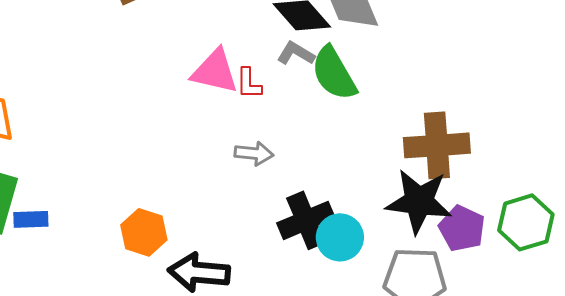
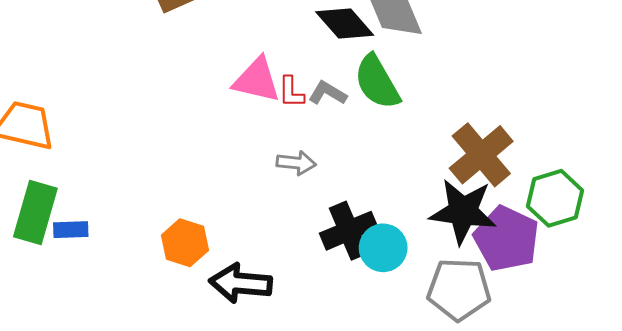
gray L-shape: (296, 53) -> (328, 93), moved
brown cross: (437, 145) -> (481, 155), turned -36
green hexagon: (526, 222) -> (555, 198), moved
purple pentagon: (462, 228) -> (506, 239), size x1.4

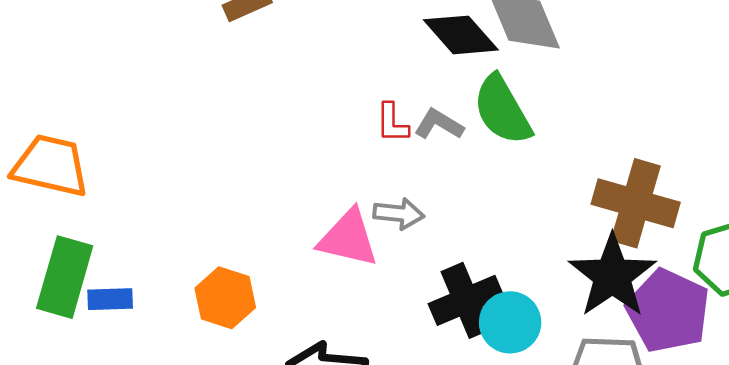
pink triangle: (257, 80) -> (348, 238), moved
brown cross: (481, 155) -> (636, 203), turned -34
black star: (463, 211) -> (612, 276), turned 30
orange hexagon: (185, 243) -> (225, 298), moved

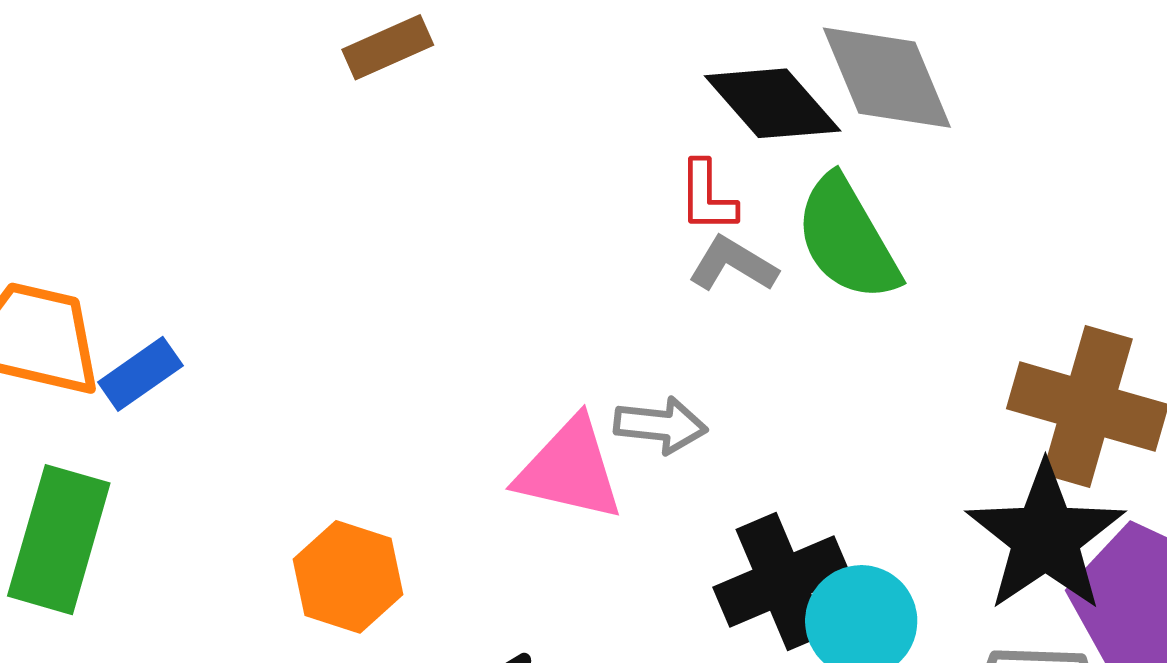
red L-shape: (392, 123) -> (707, 197), moved
blue rectangle: (110, 299) -> (140, 374), moved, turned -33

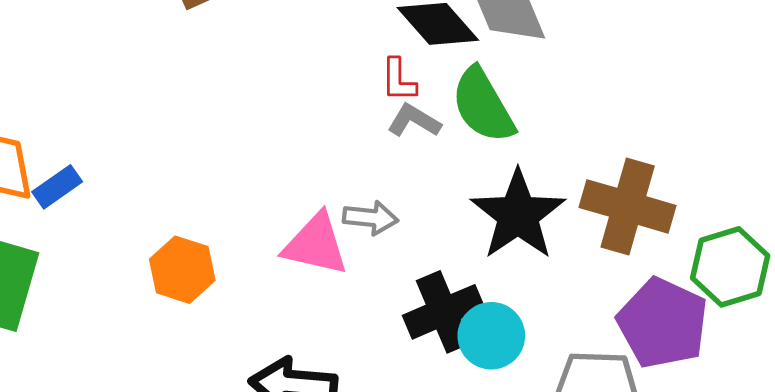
black star: (1045, 537) -> (518, 215), moved
orange hexagon: (348, 577) -> (182, 270), moved

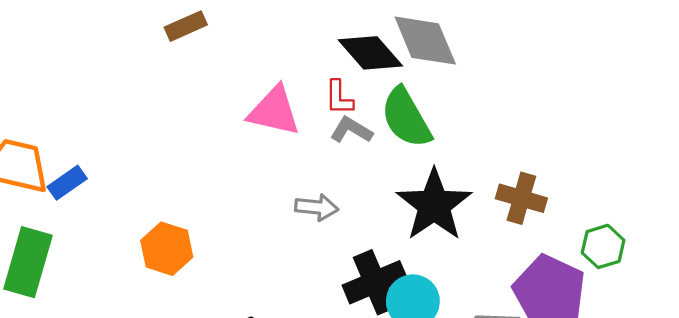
brown cross: (628, 206) -> (521, 198), size x0.7
pink triangle: (316, 244) -> (274, 111), moved
green hexagon: (730, 267) -> (603, 246), size x0.7

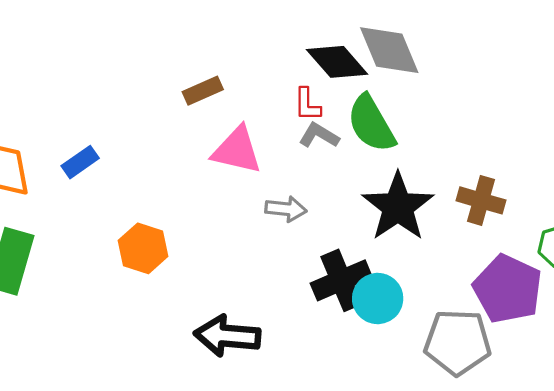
brown rectangle: (186, 26) -> (203, 91), moved
pink triangle: (274, 111) -> (237, 150), moved
blue rectangle: (67, 183) -> (80, 162), moved

